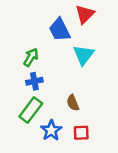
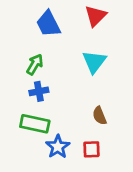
blue trapezoid: (60, 30) -> (48, 24), moved
brown semicircle: (73, 103) -> (100, 116), moved
green rectangle: (31, 110) -> (35, 124), turned 65

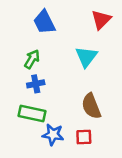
red triangle: (95, 16) -> (101, 20), moved
brown semicircle: (100, 116) -> (91, 106), size x1.5
blue star: (58, 147) -> (53, 135), turned -30

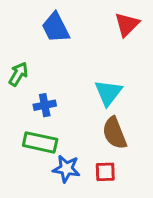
cyan triangle: (86, 57) -> (108, 93), moved
green arrow: (32, 59) -> (18, 74), moved

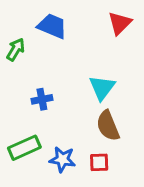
blue trapezoid: (56, 28) -> (52, 26), turned 140
green arrow: (18, 74) -> (16, 49), moved
green rectangle: (40, 142) -> (24, 148), moved, turned -36

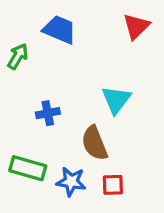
brown semicircle: (108, 126) -> (95, 143), moved
green rectangle: (24, 148) -> (28, 168), turned 40

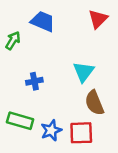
brown semicircle: (95, 143) -> (94, 103), moved
blue star: (71, 182) -> (51, 130), turned -30
red square: (113, 185) -> (81, 133), size x1.5

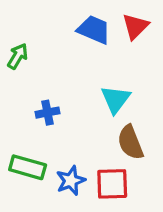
blue trapezoid: (43, 21) -> (94, 30), moved

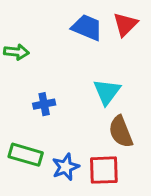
green arrow: (18, 56) -> (16, 52), turned 65

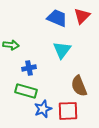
green arrow: (16, 52) -> (11, 45), moved
cyan triangle: (107, 92) -> (62, 50), moved
green rectangle: (26, 155) -> (26, 91), moved

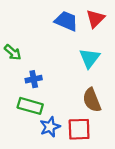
green arrow: (11, 45) -> (13, 52), turned 35
cyan triangle: (62, 50) -> (89, 58), moved

